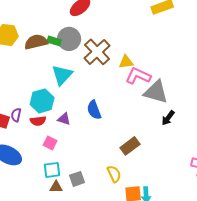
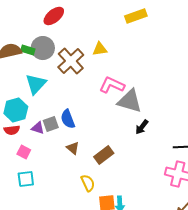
yellow triangle: (126, 62) -> (100, 49), moved
gray square: (77, 179) -> (51, 124), moved
brown triangle: (56, 187) -> (73, 148), moved, turned 40

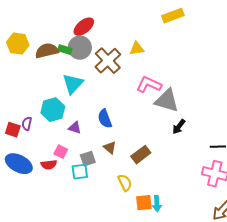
red ellipse: (54, 16) -> (84, 27), moved
gray square: (51, 124) -> (88, 159), moved
red semicircle: (12, 130) -> (49, 165), moved
cyan square: (26, 179) -> (80, 172), moved

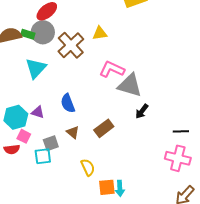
cyan hexagon: (53, 110) -> (16, 117), moved
brown rectangle: (141, 155) -> (104, 128), moved

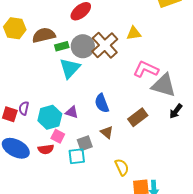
gray circle: (43, 32) -> (83, 46), moved
green rectangle: (28, 34) -> (62, 46), moved, turned -32
brown rectangle: (104, 128) -> (138, 117), moved

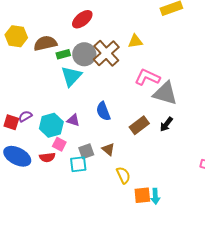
purple semicircle: (24, 108) -> (25, 116), turned 48
black arrow: (176, 111) -> (166, 124), moved
brown triangle: (107, 132) -> (108, 149), moved

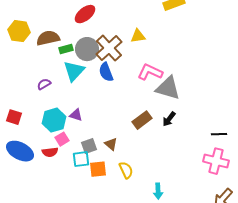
blue semicircle: (103, 111) -> (106, 72), moved
purple semicircle: (25, 116) -> (44, 84), moved
pink square: (59, 144) -> (62, 139), turned 32
orange square: (142, 195) -> (98, 169), moved

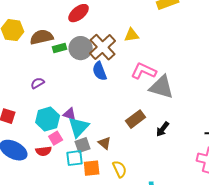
cyan triangle: (74, 71) -> (79, 127), moved
black arrow: (169, 119) -> (163, 129), moved

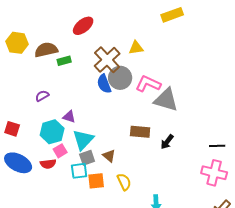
gray circle: (81, 48) -> (120, 78), moved
purple triangle: (70, 114) -> (69, 117), moved
brown rectangle: (136, 119) -> (140, 132), turned 42

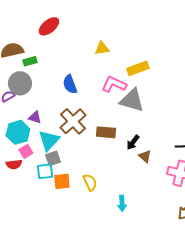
yellow rectangle: (172, 15) -> (138, 68), moved
brown cross: (107, 60) -> (73, 121), moved
gray circle: (120, 78) -> (20, 83), moved
brown triangle: (109, 156) -> (145, 156), moved

